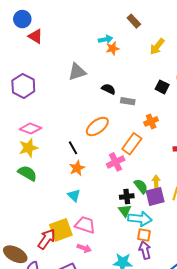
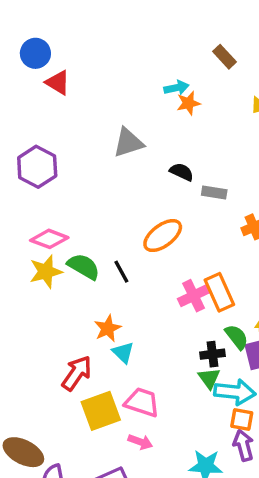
orange rectangle: (132, 144) -> (219, 292), moved, turned -60
orange star: (77, 168) -> (108, 328), moved
green semicircle: (27, 173) -> (84, 266), moved
red arrow: (47, 239) -> (77, 373), moved

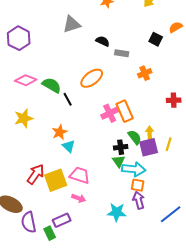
green semicircle: (84, 266) -> (52, 85), moved
yellow star: (46, 272) -> (24, 118), moved
red arrow: (77, 373) -> (36, 174), moved

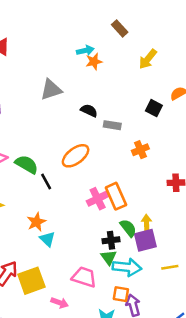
yellow line: (169, 144) -> (170, 267), moved, turned 64
pink trapezoid: (80, 175) -> (84, 277), moved
orange square: (138, 185) -> (121, 294), moved

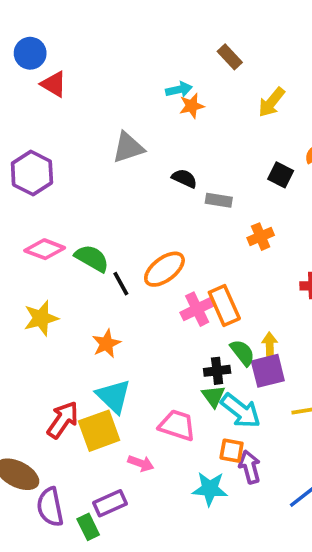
orange ellipse: (76, 156) -> (164, 269), moved
cyan triangle: (47, 239) -> (114, 396), moved, size x1.5
cyan arrow: (127, 267) -> (241, 411), turned 32

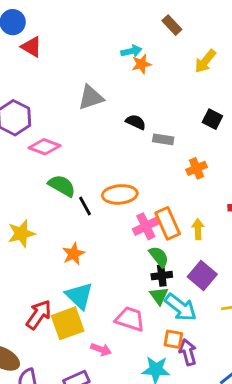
pink diamond: (45, 249) -> (45, 147), moved
orange ellipse: (164, 269) -> (120, 194), turned 32
yellow arrow: (270, 345) -> (198, 229), moved
green semicircle: (242, 353) -> (159, 257), moved
purple square: (268, 371) -> (202, 276), turned -36

